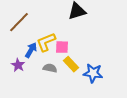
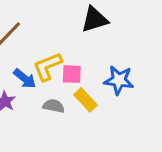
blue arrow: (31, 50) -> (25, 79), turned 98
blue star: (93, 73) -> (119, 80), moved

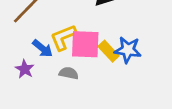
pink square: (72, 74) -> (85, 44), size x1.6
yellow rectangle: (85, 100) -> (109, 51), moved

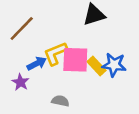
blue arrow: (43, 48) -> (37, 63), turned -66
gray semicircle: (69, 73) -> (60, 101), moved

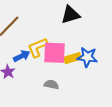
yellow rectangle: (97, 66) -> (73, 58), turned -63
gray semicircle: (60, 101) -> (51, 85), moved

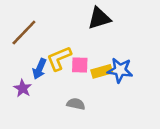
pink square: (55, 53) -> (80, 65), size x0.6
blue arrow: (22, 56) -> (39, 69), turned 140

